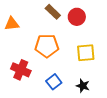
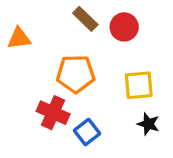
red cross: (21, 70) -> (53, 113), moved
black star: (83, 86) -> (148, 124), moved

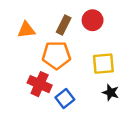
brown rectangle: (85, 19) -> (64, 25), moved, turned 72
orange triangle: (19, 38) -> (26, 30), moved

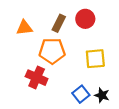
black star: (111, 92) -> (102, 95), moved
blue square: (65, 99) -> (81, 94), moved

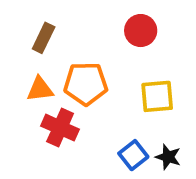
brown rectangle: (59, 23) -> (44, 38), moved
orange triangle: (24, 28) -> (40, 89), moved

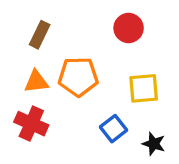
red cross: (60, 128) -> (31, 124), moved
blue square: (133, 155) -> (113, 129), moved

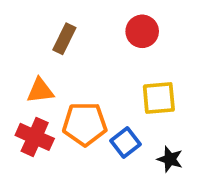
brown rectangle: (40, 35) -> (64, 39), moved
orange pentagon: (78, 77) -> (85, 124), moved

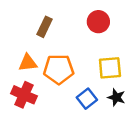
orange pentagon: (85, 124) -> (59, 69), moved
black star: (170, 159) -> (116, 97), moved

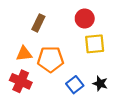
yellow square: (110, 68) -> (95, 44), moved

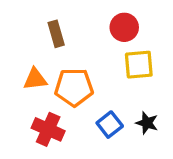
brown rectangle: (38, 23) -> (56, 34), turned -42
red cross: (21, 81) -> (48, 129), moved

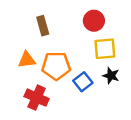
black star: (147, 123) -> (111, 76), moved
blue square: (110, 125) -> (83, 82), moved

